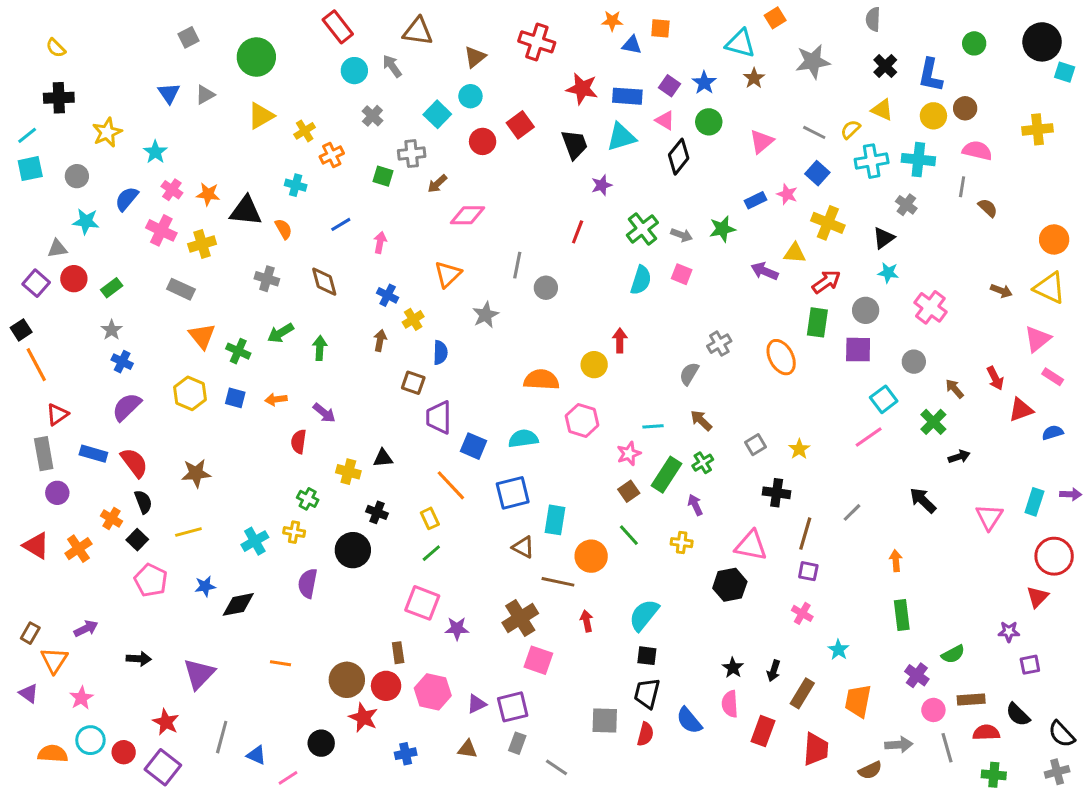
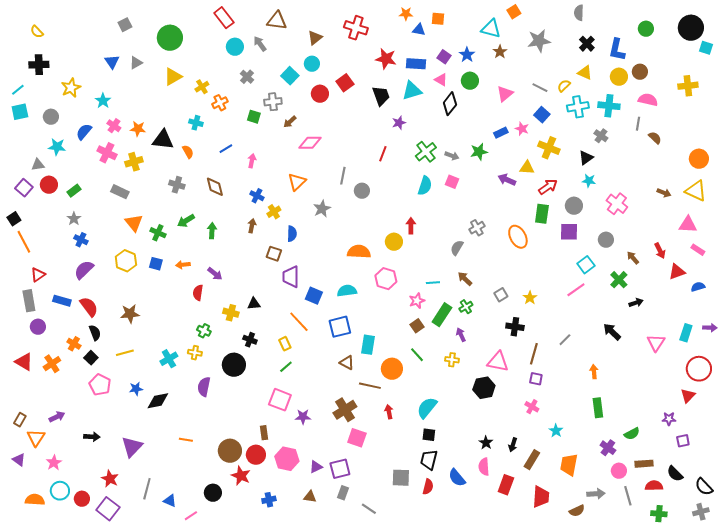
pink triangle: (1037, 339) -> (688, 225), turned 42

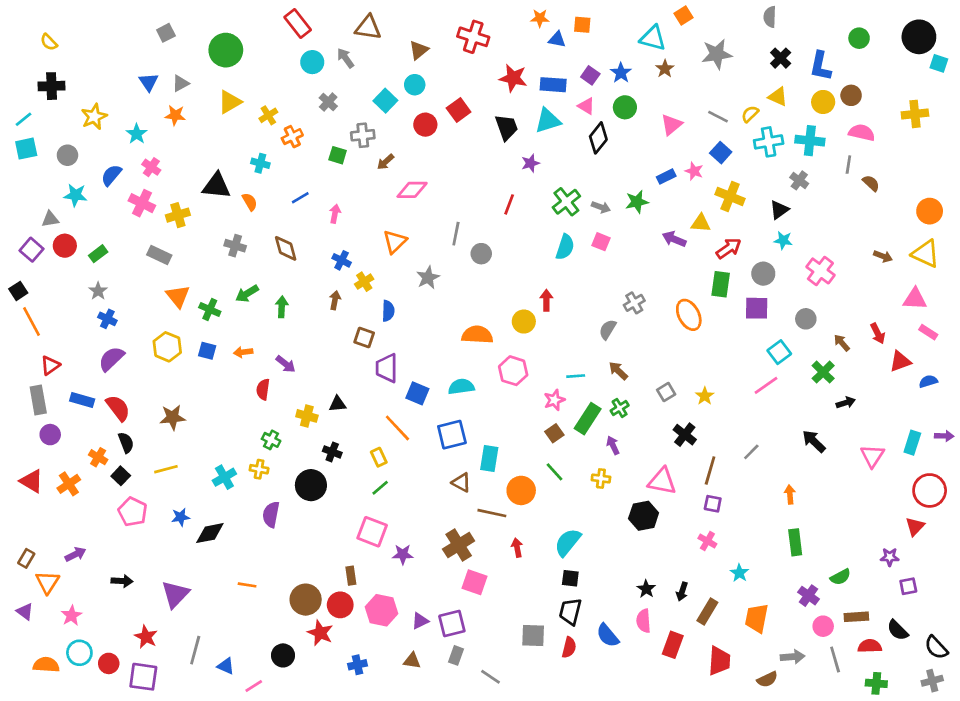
orange star: (138, 129) -> (175, 115), moved
black cross: (515, 327) -> (685, 435), turned 30
purple square: (108, 509) -> (143, 677), turned -30

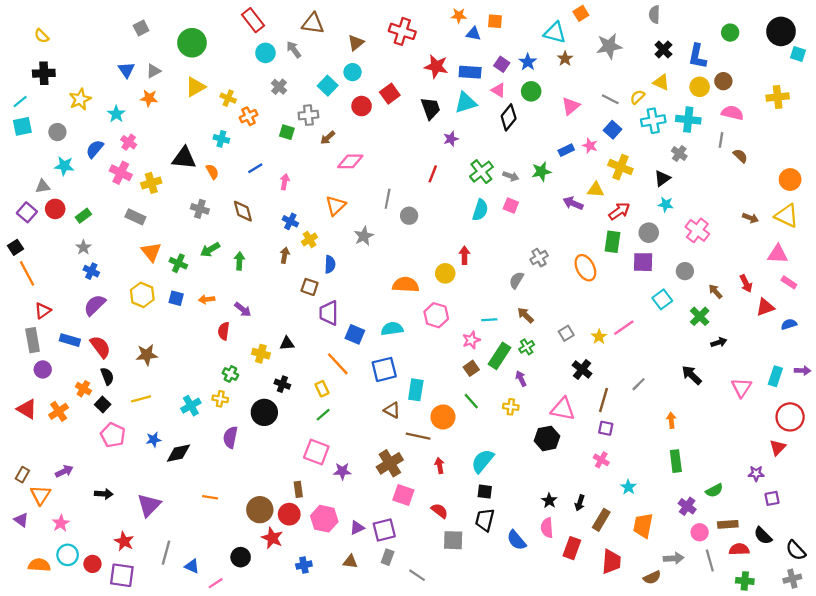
yellow cross: (268, 115) -> (228, 98), turned -35
pink line: (766, 385) -> (624, 328), moved
red semicircle: (569, 647) -> (440, 511), moved, turned -66

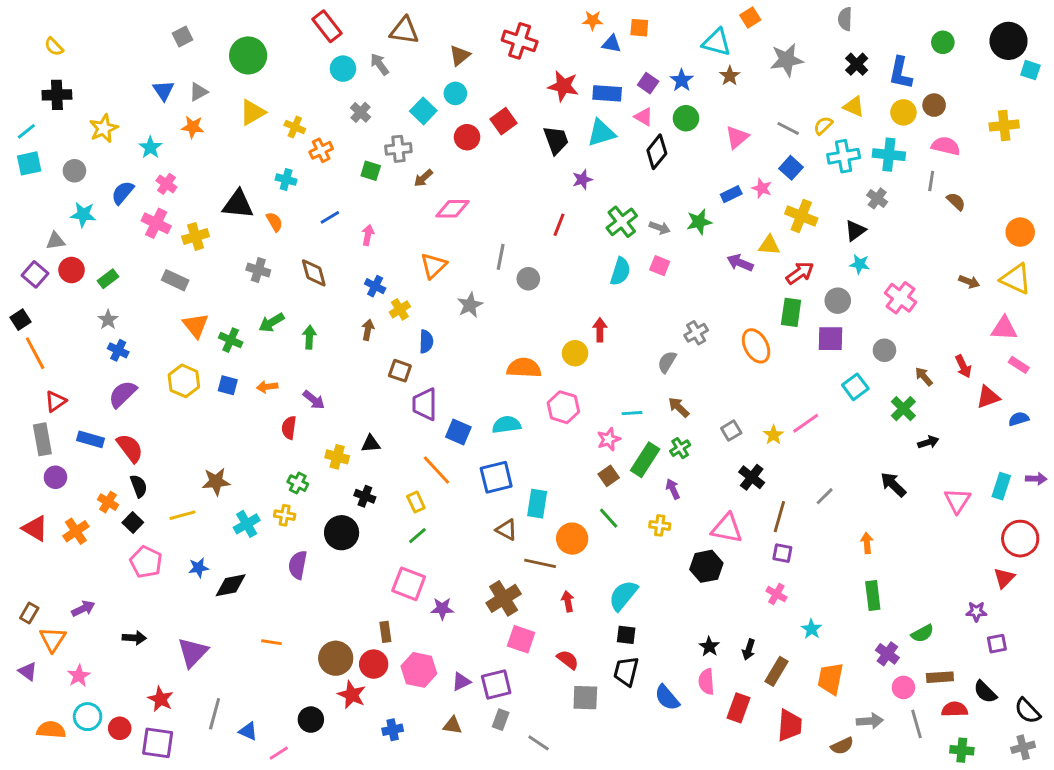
brown star: (147, 355) -> (216, 482), moved

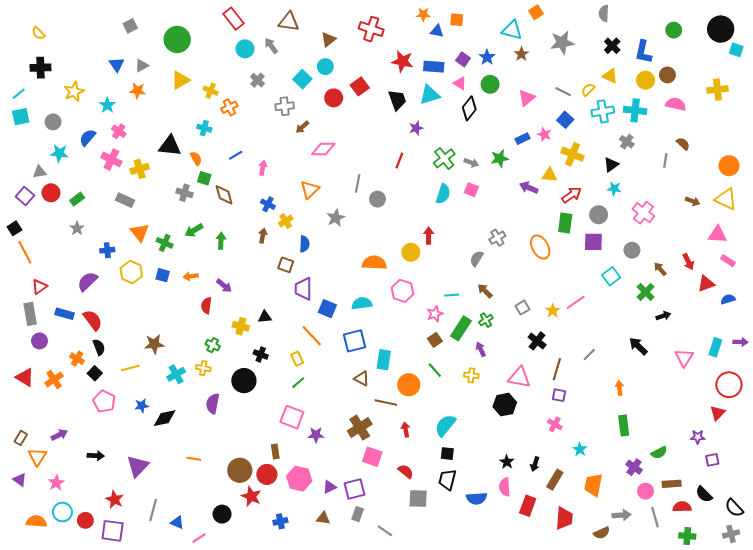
green square: (371, 171) -> (204, 178), moved
gray line: (931, 181) -> (665, 160), moved
blue cross: (118, 350) -> (107, 250), moved, turned -32
blue semicircle: (667, 698) -> (477, 498), turned -54

